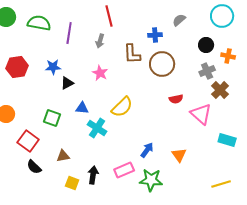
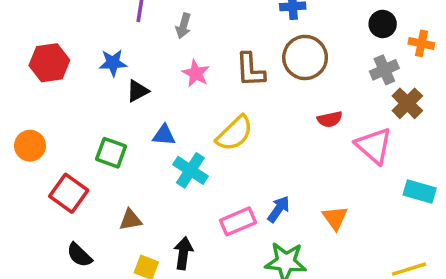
gray arrow: (100, 41) -> (183, 26), moved
brown L-shape: (132, 54) -> (250, 70), moved
black semicircle: (34, 167) -> (79, 255), moved
pink rectangle: (124, 170) -> (238, 221), moved

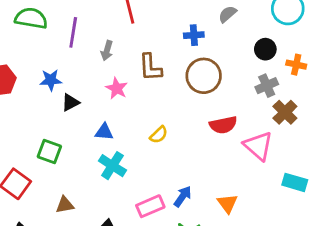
brown L-shape: (250, 70) -> (150, 67), moved
red semicircle: (330, 119) -> (223, 125), size x1.4
yellow semicircle: (235, 133) -> (159, 135), moved, size x0.6
blue triangle: (164, 135) -> (104, 132), moved

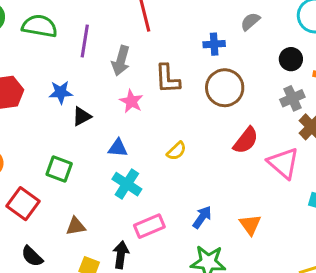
gray arrow: (107, 51) -> (121, 61), size x1.4
red semicircle: (223, 125) -> (246, 140), turned -40
pink rectangle: (150, 206) -> (149, 226), moved

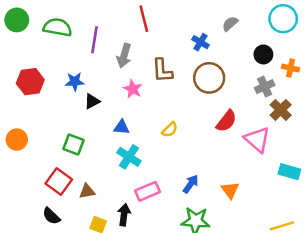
blue cross: (214, 44) -> (201, 42), turned 35
red square: (23, 204) -> (59, 181), moved

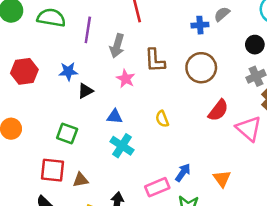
blue cross: (201, 42) -> (200, 25), moved, turned -35
yellow semicircle: (170, 130) -> (162, 119), turned 112
red square: (59, 181) -> (52, 170), turned -30
pink rectangle: (147, 191) -> (157, 187), moved

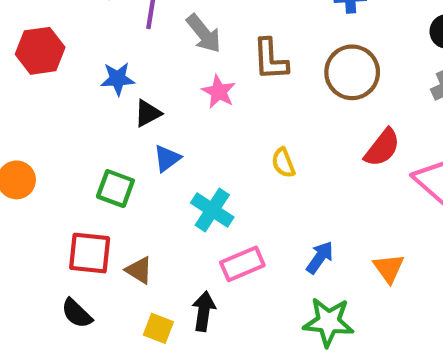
gray arrow: (117, 46) -> (204, 34), turned -55
red hexagon: (24, 71) -> (40, 51), moved
blue triangle: (115, 116) -> (167, 158), moved, turned -42
brown triangle: (81, 180) -> (139, 270), turned 42
pink rectangle: (157, 187) -> (242, 264), moved

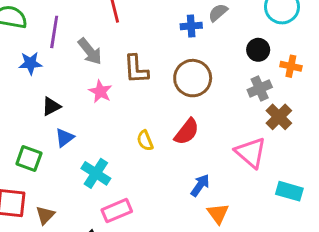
blue star: (118, 79) -> (30, 63), moved
red semicircle: (382, 148) -> (187, 132), moved
blue arrow: (320, 257) -> (200, 185), moved
brown triangle: (139, 270) -> (45, 215), turned 42

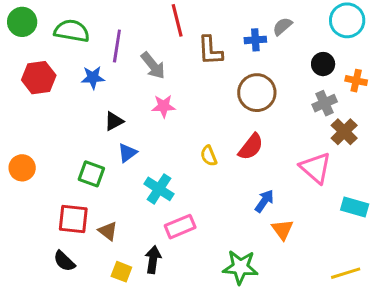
brown L-shape: (136, 69) -> (210, 50), moved
pink star: (100, 91) -> (164, 106), turned -30
brown triangle: (45, 215) -> (108, 231), turned -36

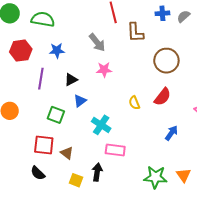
blue cross: (255, 40) -> (162, 13), moved
purple line: (117, 46) -> (41, 79), moved
pink rectangle: (180, 227) -> (115, 150), turned 30
orange triangle: (282, 230) -> (184, 175), moved

